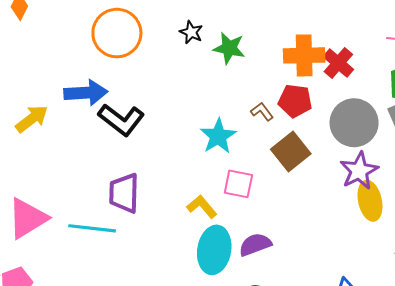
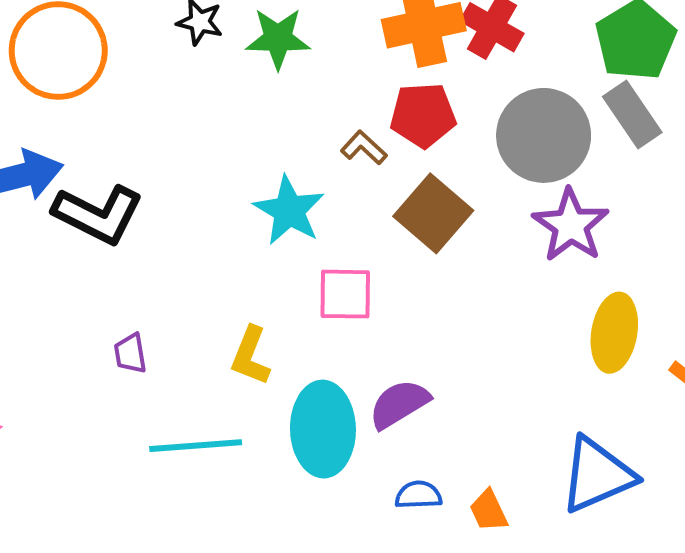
purple trapezoid: (124, 193) -> (130, 353), size x0.5
yellow ellipse: (370, 201) -> (614, 333), moved, turned 33
yellow L-shape: (202, 207) -> (250, 356), moved, turned -108
cyan line: (92, 228) -> (196, 446), moved

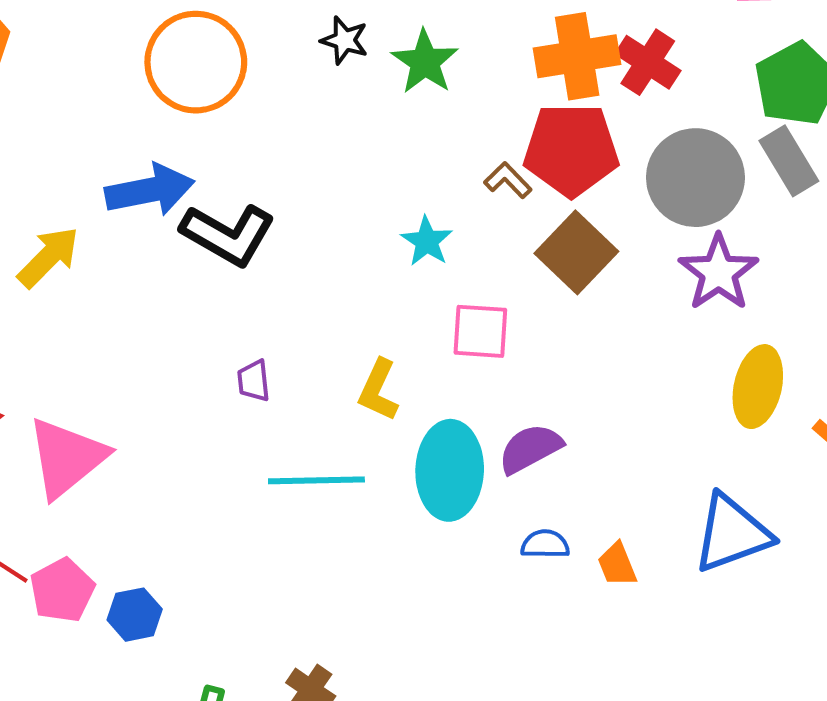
green star: (278, 38) -> (425, 62), turned 30
red pentagon: (423, 115) -> (571, 150), size x1.4
cyan star: (289, 210) -> (427, 241), size x0.7

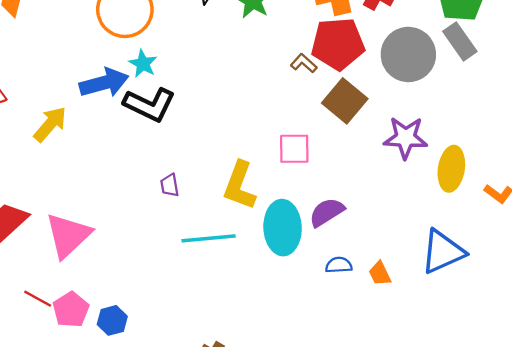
cyan star: (427, 241) -> (143, 64), moved
purple star: (719, 272) -> (406, 138), moved, turned -30
yellow L-shape: (378, 390) -> (240, 186), size x1.4

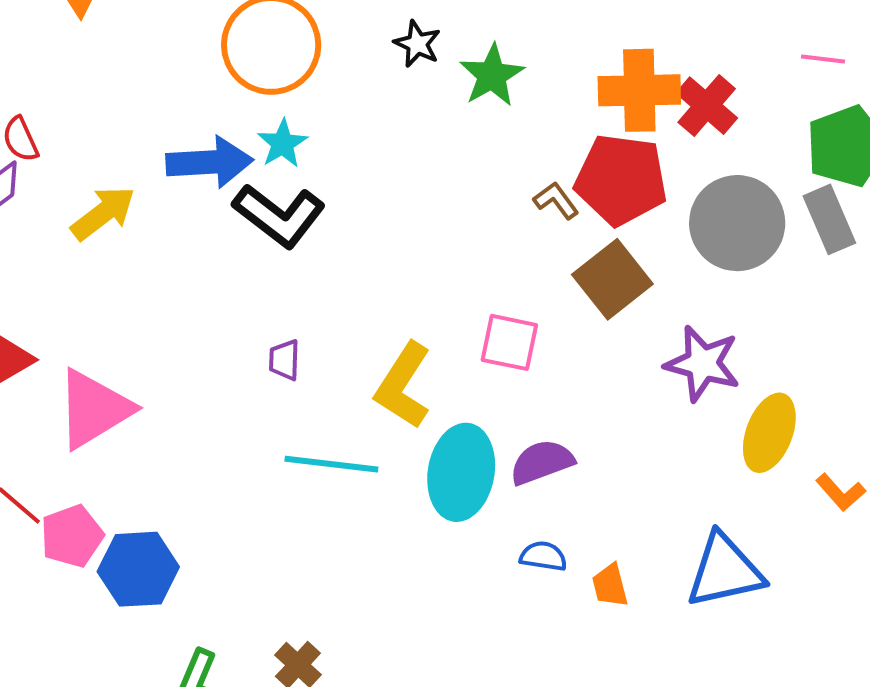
blue hexagon: (112, 320) -> (138, 569), size x1.5

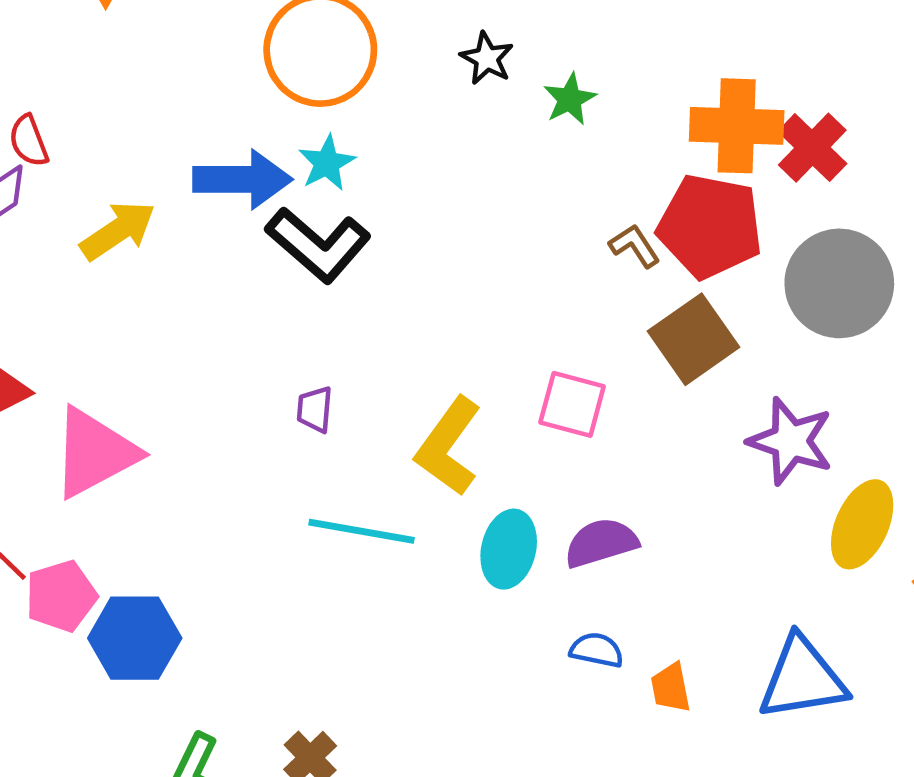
green star: (492, 75) -> (570, 99), size x0.7
cyan ellipse: (461, 472) -> (509, 549), size x0.7

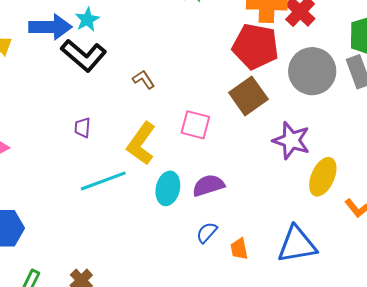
brown L-shape: (635, 246) -> (144, 79), moved
cyan line: (361, 531) -> (103, 181), turned -30
blue semicircle: (597, 650) -> (207, 232), turned -60

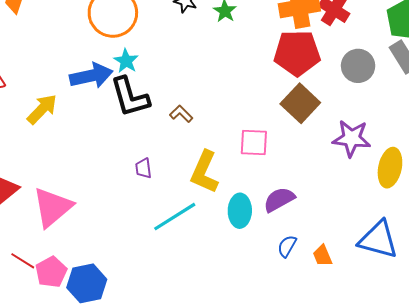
black L-shape: (84, 55) -> (130, 97), turned 45
gray circle: (312, 71) -> (358, 66), size x0.7
brown L-shape: (144, 79) -> (181, 114), moved
blue triangle: (297, 245) -> (378, 240), turned 36

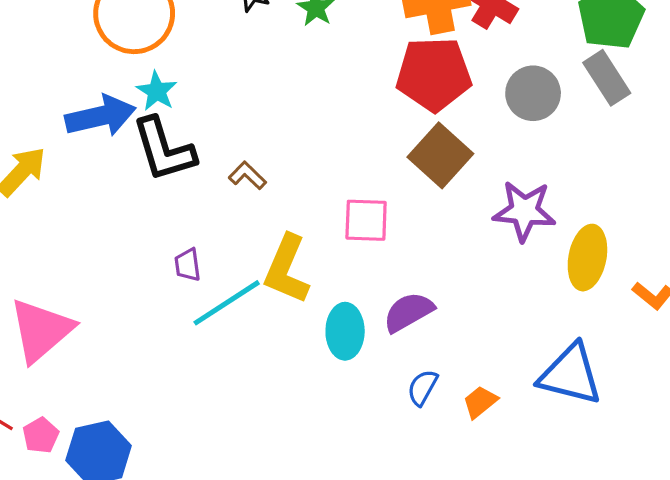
cyan line: (175, 217) -> (227, 303), moved
orange trapezoid: (322, 256) -> (480, 402), turned 75
pink pentagon: (51, 272) -> (41, 435), size x0.7

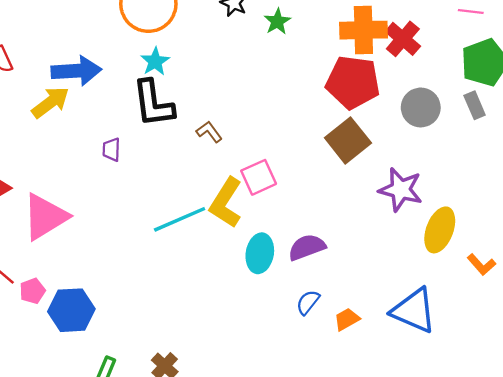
gray rectangle: (607, 78) -> (475, 105), size x0.7
blue arrow: (101, 116) -> (76, 71), moved
pink square: (366, 220) -> (259, 177), moved, turned -36
purple trapezoid: (188, 265) -> (111, 150), moved

